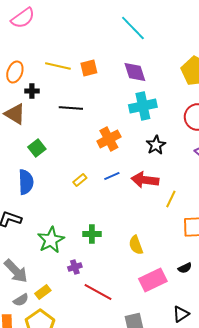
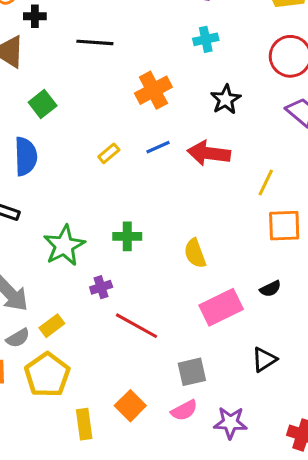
cyan cross: (143, 106) -> (206, 39), size x0.6
yellow line: (171, 199) -> (266, 183), moved

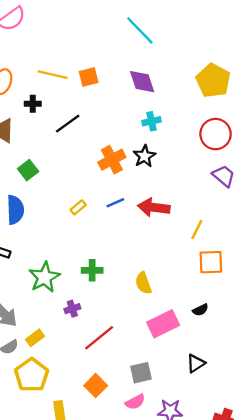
black cross: (35, 16) -> (33, 104), moved
black line: (95, 42) -> (68, 124), turned -40
black star: (226, 99) -> (144, 156), moved
red line: (136, 326) -> (99, 338), turned -68
orange square: (130, 406) -> (96, 386), moved

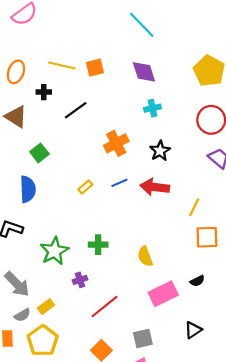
black star: (144, 156) -> (160, 151), moved

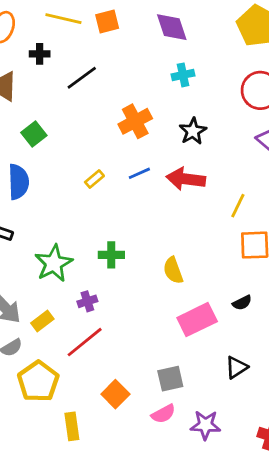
yellow rectangle: (46, 307) -> (42, 321), moved
red line: (105, 307) -> (85, 342), moved

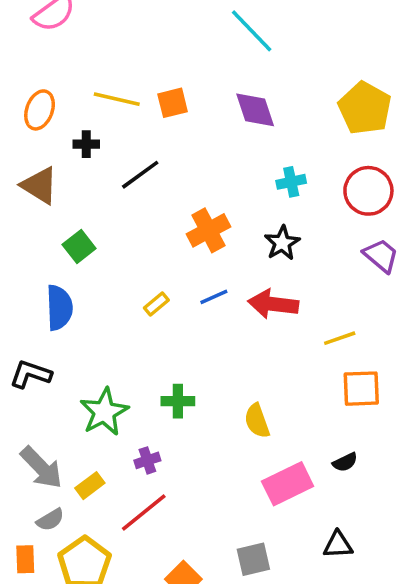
cyan cross: (183, 75) -> (291, 182), moved
yellow line: (238, 206) -> (340, 338), turned 45
black triangle: (236, 367) -> (338, 545), turned 30

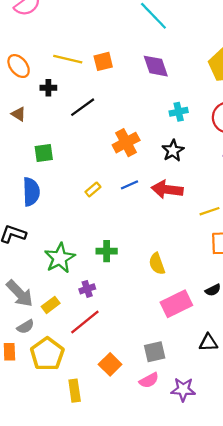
orange ellipse: (40, 110) -> (19, 66), turned -60
brown triangle: (40, 185) -> (19, 114), size x0.6
green square: (79, 247) -> (44, 153), turned 30

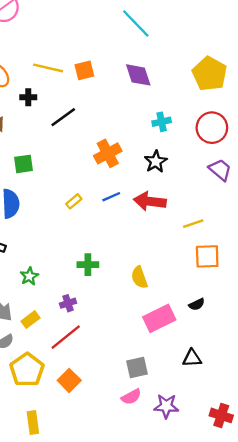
green star: (60, 258) -> (29, 276), moved, size x0.6
orange square: (110, 364) -> (69, 380), moved
yellow rectangle: (75, 391) -> (33, 423), moved

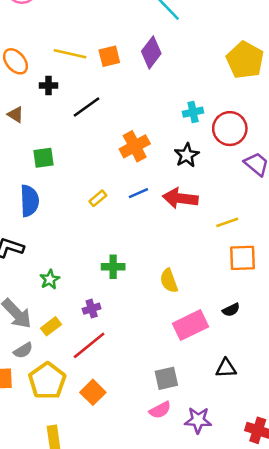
purple diamond: (138, 75) -> (151, 52), moved, turned 56
red circle: (212, 128) -> (230, 129), moved

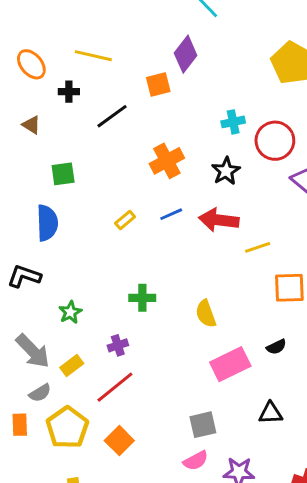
orange square: (109, 56) -> (158, 84), moved
yellow line: (227, 222) -> (258, 247), moved

